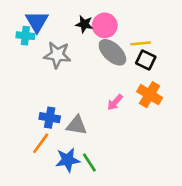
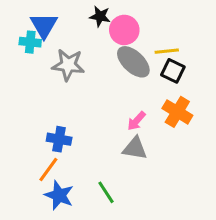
black star: (84, 24) -> (100, 16), moved
gray triangle: (77, 125) -> (135, 148), moved
blue star: (68, 160) -> (59, 195), moved, turned 30

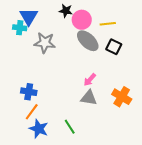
yellow line: (167, 51) -> (108, 24), moved
orange cross: (177, 112) -> (122, 97), moved
blue cross: (59, 139) -> (29, 92), moved

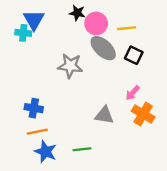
gray star: (45, 43) -> (70, 66), moved
pink arrow: (90, 80) -> (133, 93), moved
orange line: (32, 112) -> (37, 132), turned 42
green line: (70, 127) -> (82, 149), turned -63

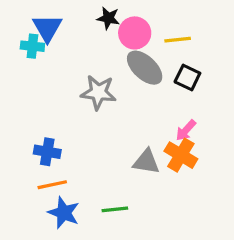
orange cross: (143, 114) -> (181, 155), moved

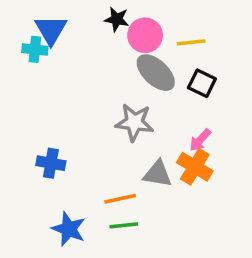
gray star: (98, 92) -> (134, 122), moved
orange line: (52, 185) -> (120, 199), moved

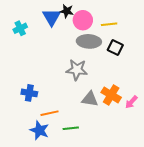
blue triangle: (51, 30) -> (52, 17), moved
cyan cross: (35, 49) -> (20, 28), turned -32
gray ellipse: (156, 73) -> (89, 41), turned -40
pink arrow: (200, 140) -> (131, 102), moved
orange line: (120, 199) -> (50, 113), moved

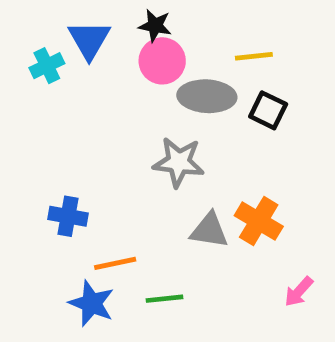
blue triangle: (52, 17) -> (89, 40), moved
pink circle: (83, 20) -> (162, 61), moved
pink arrow: (131, 102) -> (299, 292), moved

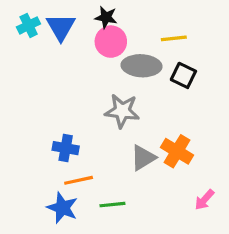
cyan cross: (47, 66) -> (29, 25), moved
blue cross: (68, 216) -> (66, 148), moved
gray triangle: (209, 230) -> (143, 158), turned -40

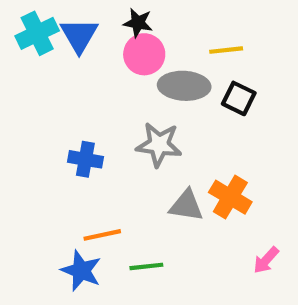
cyan cross: (29, 25) -> (37, 33), size x1.4
blue cross: (66, 148) -> (85, 159), moved
gray triangle: (143, 158) -> (186, 206), turned 40

